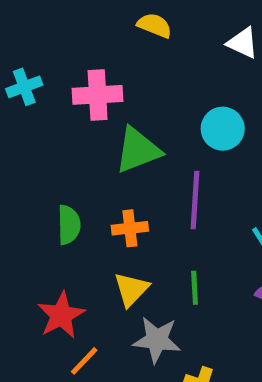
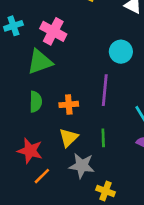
pink cross: (98, 95) -> (53, 31), turned 30
green triangle: (138, 150) -> (40, 62), moved
red star: (61, 315) -> (30, 151), turned -30

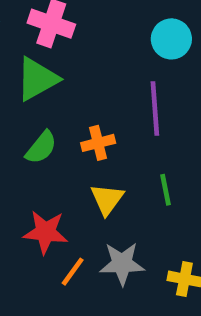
green semicircle: (36, 102) -> (41, 147), turned 48
gray star: (82, 166) -> (122, 264), moved

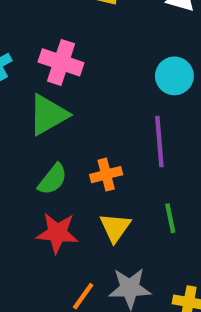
red star: (45, 232) -> (57, 233), moved

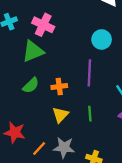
red star: (57, 233) -> (15, 133), moved

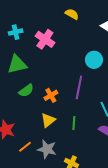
green triangle: (33, 51) -> (17, 64), moved
orange cross: (59, 87) -> (51, 95), turned -32

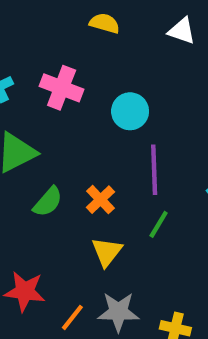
cyan circle: (94, 60) -> (130, 111), moved
green line: (74, 123) -> (159, 224), moved, turned 40

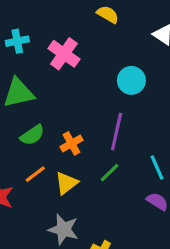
cyan circle: (130, 111) -> (131, 80), moved
orange line: (72, 317) -> (35, 174), moved

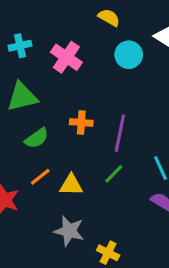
cyan circle: (131, 80) -> (129, 55), moved
orange cross: (72, 143) -> (81, 123), moved, turned 35
yellow triangle: (66, 183) -> (71, 185), turned 40

